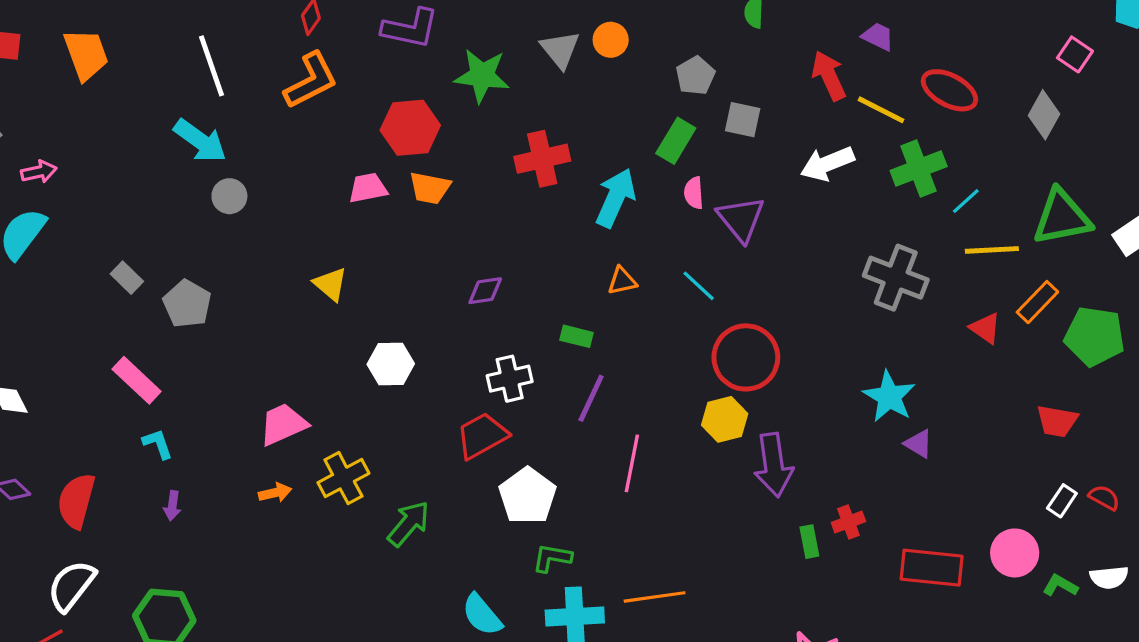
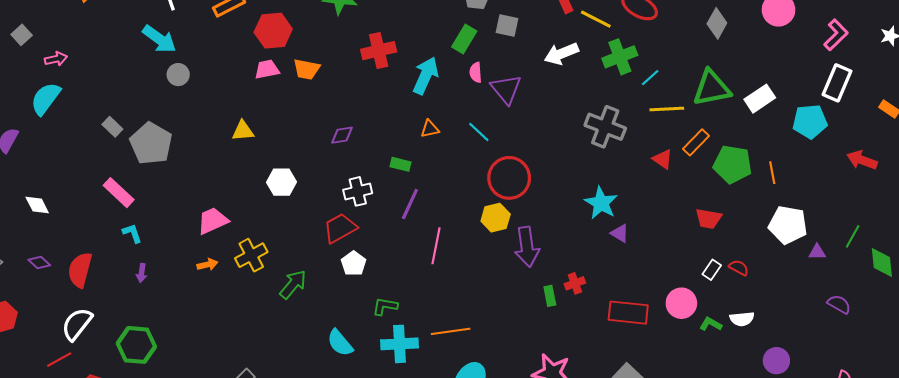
gray diamond: (1044, 115) -> (717, 23), moved
red hexagon: (410, 128) -> (273, 31), moved
yellow triangle: (330, 284) -> (243, 131), turned -45
gray pentagon: (187, 304) -> (151, 143), size x1.4
white pentagon: (528, 496) -> (354, 264), moved, size x0.7

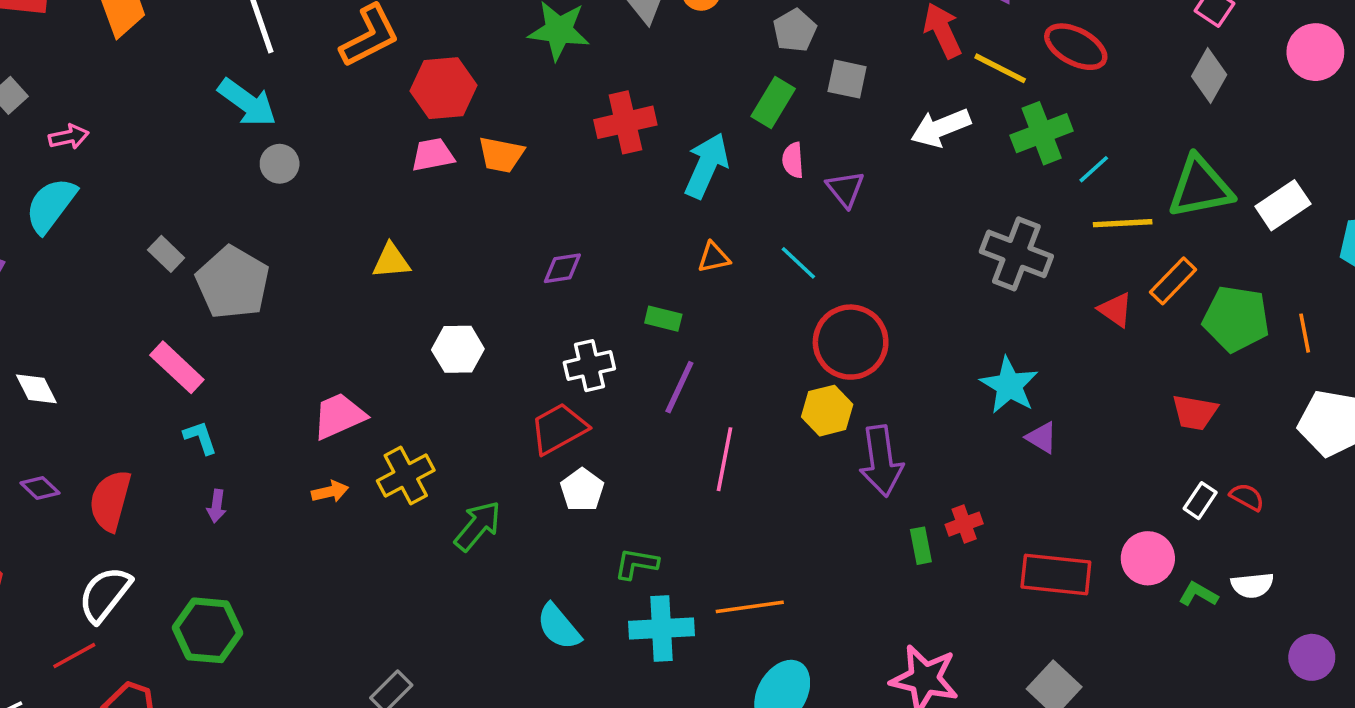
purple triangle: (506, 89) -> (845, 189), size x0.7

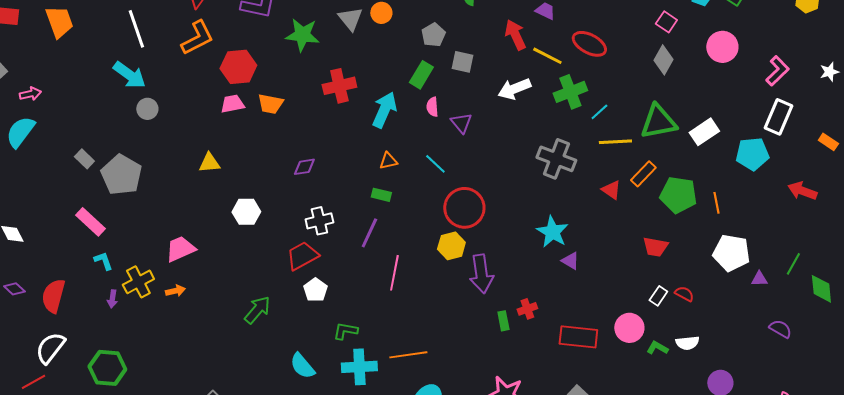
green rectangle: (663, 319) -> (381, 195), moved
yellow cross: (406, 475) -> (138, 282), moved

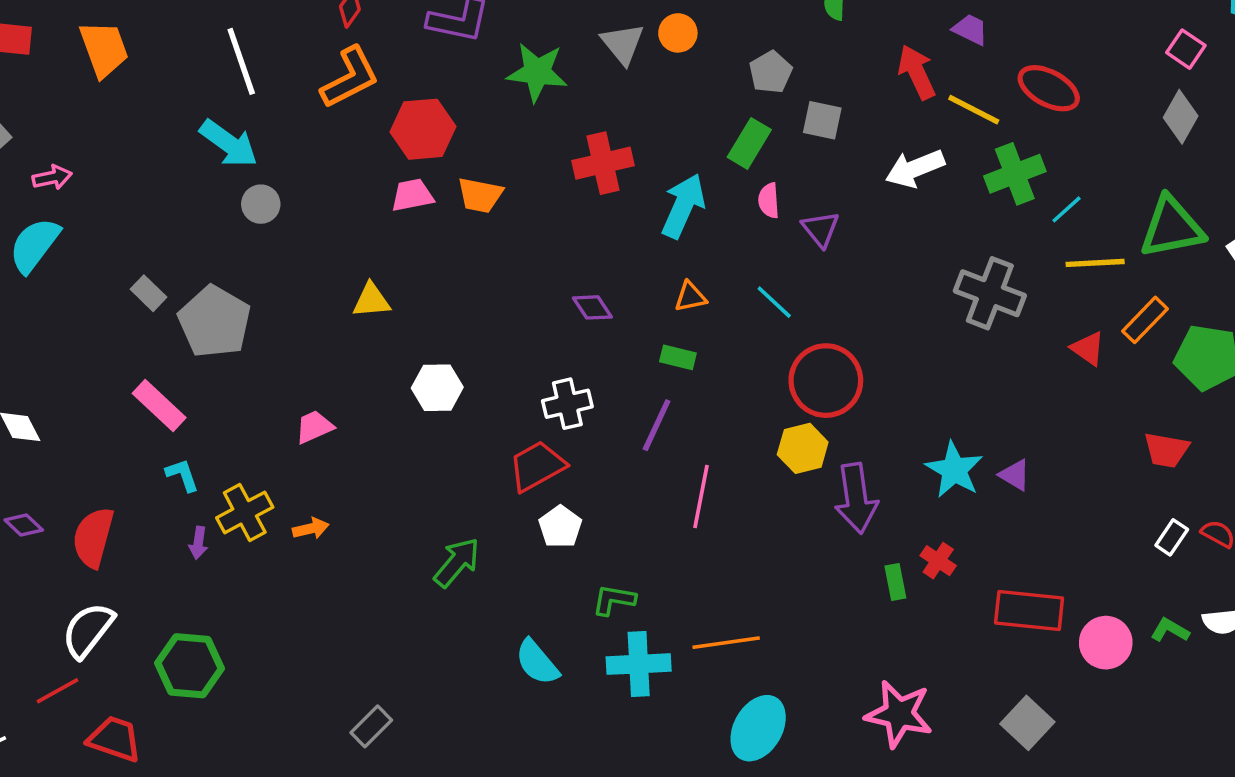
purple diamond: (304, 167) -> (592, 307), moved, turned 65
cyan star: (552, 232) -> (954, 470), moved
pink trapezoid: (180, 249) -> (314, 427), moved, size x0.7
red cross: (527, 309) -> (938, 561), turned -36
pink circle: (629, 328) -> (1106, 643), moved

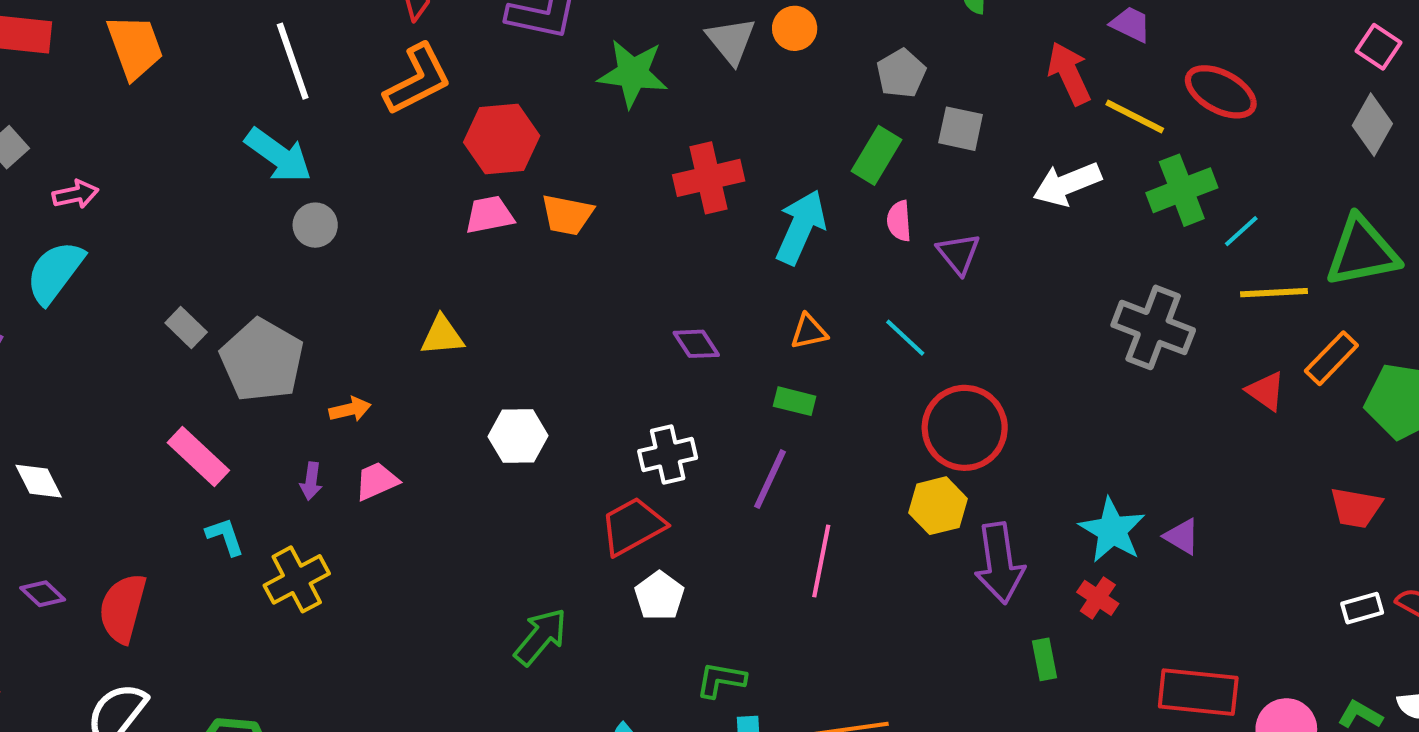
orange arrow: (311, 529) -> (350, 409), moved
white rectangle: (1172, 537) -> (1362, 608), turned 40
purple arrow: (198, 543) -> (311, 481), moved
red cross: (938, 561) -> (1098, 598), moved

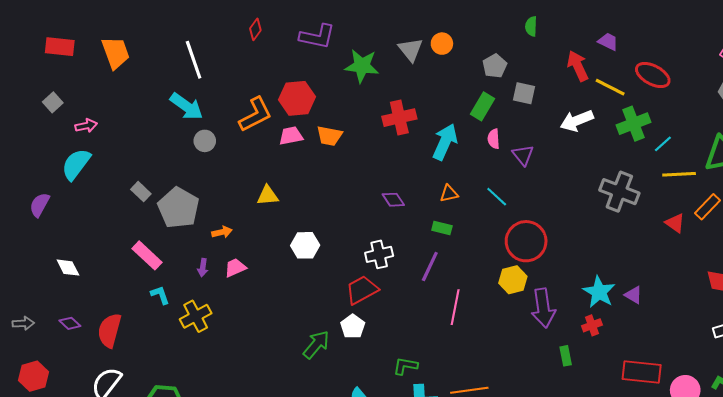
orange L-shape: (418, 80) -> (255, 115), moved
white pentagon: (659, 596) -> (353, 326), moved
red cross: (1098, 598) -> (592, 325), turned 36

